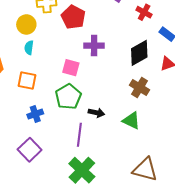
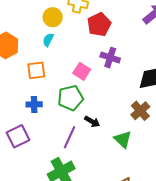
orange square: (27, 81) -> (36, 70), turned -36

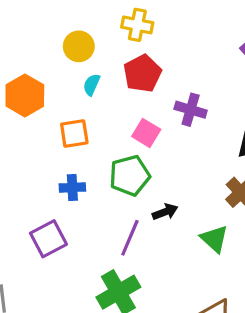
yellow circle: (53, 17) -> (79, 46), moved
red pentagon: (99, 24) -> (142, 73), moved
black arrow: (92, 122) -> (165, 212), turned -49

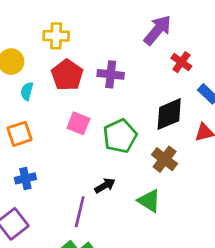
purple cross: (191, 110) -> (111, 74), moved
green pentagon: (130, 176) -> (120, 136), moved

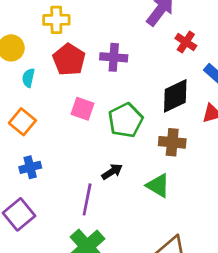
orange square: (19, 134) -> (22, 122), turned -30
brown cross: (165, 159) -> (172, 142), turned -30

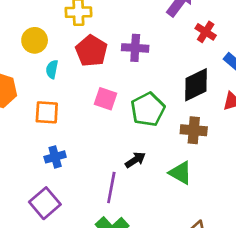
orange square: (22, 122) -> (47, 112), turned -35

